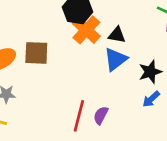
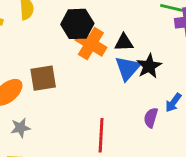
black star: (150, 72) -> (149, 66), moved
purple semicircle: (101, 115) -> (151, 118), moved

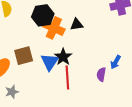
black star: (149, 66) -> (63, 57), moved
blue triangle: (128, 68) -> (50, 62), moved
red line: (101, 135) -> (67, 77), moved

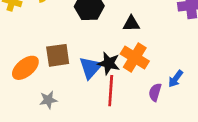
orange cross: (54, 28) -> (135, 57), moved
black star: (63, 57) -> (109, 63), turned -30
gray star: (12, 92) -> (48, 100), moved

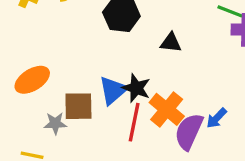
brown square: (58, 55) -> (78, 106), moved
orange cross: (135, 57) -> (167, 109), moved
purple semicircle: (155, 92) -> (189, 132), size x1.6

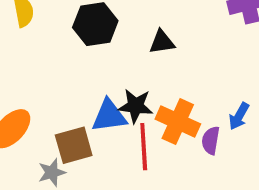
blue triangle: (113, 90) -> (109, 116), turned 48
purple semicircle: (189, 132) -> (211, 140), size x0.6

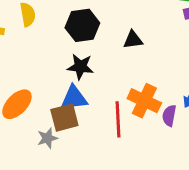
black star: (136, 106) -> (80, 67), moved
blue triangle: (109, 116) -> (74, 98), moved

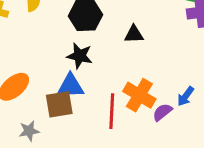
purple semicircle: (169, 116) -> (162, 112), turned 36
gray star: (47, 138) -> (29, 131), moved

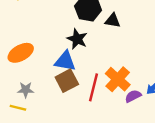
black triangle: (134, 34) -> (113, 21), moved
brown square: (59, 104) -> (67, 81), moved, turned -30

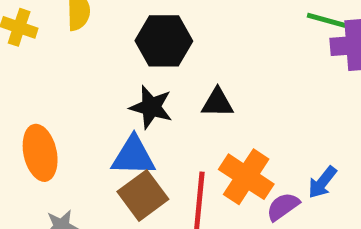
black triangle: (113, 21) -> (217, 103), moved
orange ellipse: (21, 53) -> (40, 153), turned -65

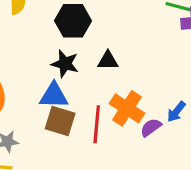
brown square: (143, 195) -> (60, 121), turned -36

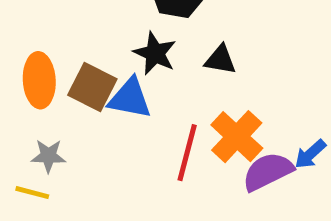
brown square: (60, 121) -> (92, 87), moved
purple semicircle: (151, 128) -> (268, 172), size x1.5

